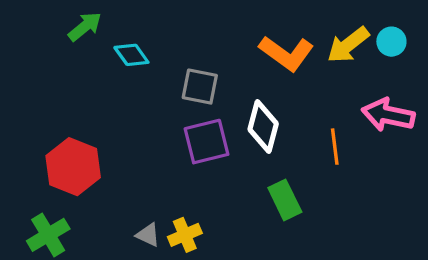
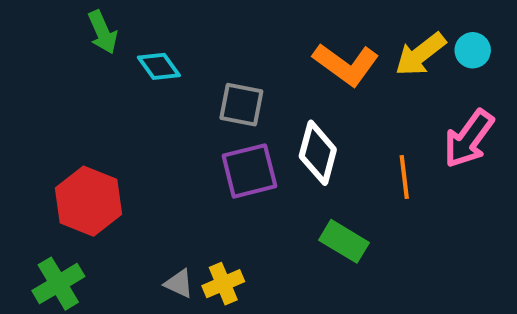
green arrow: (85, 27) -> (103, 32), turned 105
pink arrow: (388, 115) -> (469, 139), turned -66
green rectangle: (285, 200) -> (344, 241), turned -33

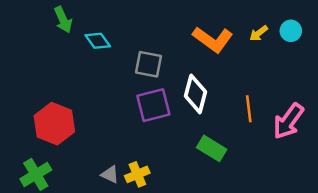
yellow arrow: (420, 54) -> (259, 33), size x0.6
pink arrow: (469, 139) -> (288, 121), moved

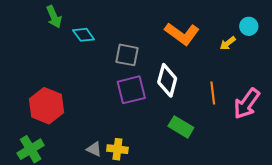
yellow arrow: (259, 33) -> (228, 43), moved
yellow cross: (137, 174) -> (117, 149), turned 30

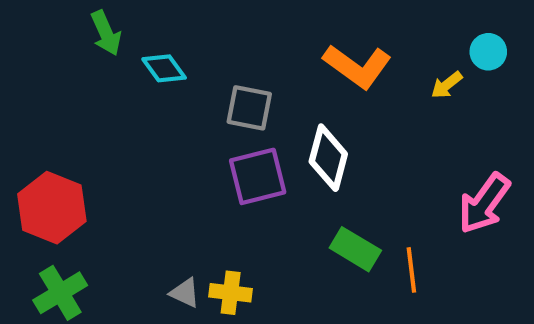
orange line: (213, 93) -> (411, 270), moved
red hexagon: (46, 106) -> (52, 208), moved

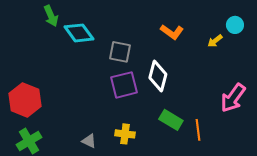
orange L-shape: (357, 66) -> (172, 32), size x0.7
cyan diamond: (164, 68) -> (79, 33), size x1.4
yellow cross: (231, 293) -> (125, 134), moved

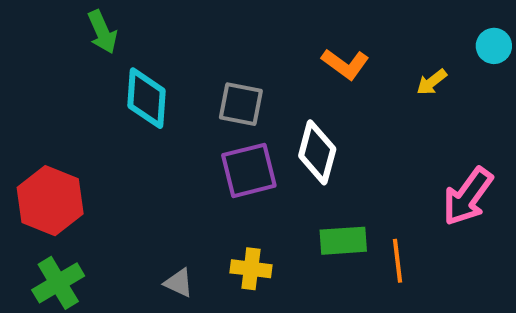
cyan circle: (235, 25) -> (494, 46), moved
cyan diamond: (79, 33) -> (147, 98), moved, turned 40
green rectangle: (171, 120) -> (343, 241), turned -35

